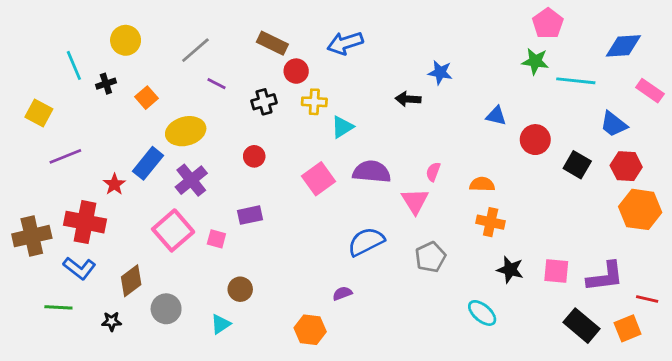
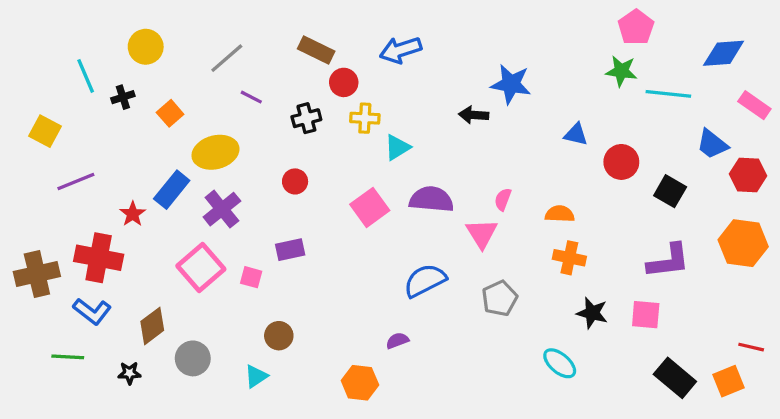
blue star: (440, 72) -> (511, 84), size x1.4
red hexagon: (626, 166) -> (748, 175), moved
purple L-shape: (605, 277) -> (668, 261), moved

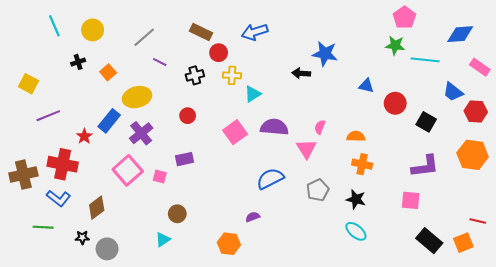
cyan line: (86, 76) -> (54, 26), moved
black star: (592, 313) -> (356, 199), moved
gray circle: (193, 358) -> (107, 249), moved

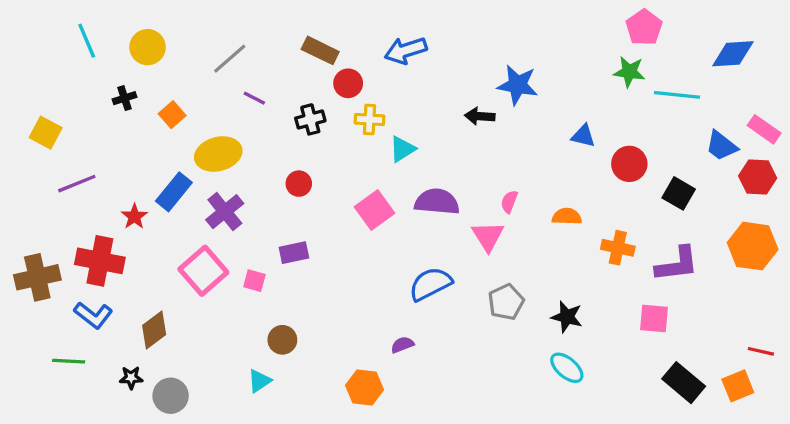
pink rectangle: (480, 67) -> (764, 129), moved
orange cross: (362, 164) -> (618, 248), moved

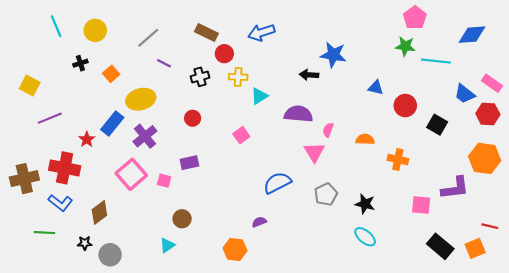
purple semicircle: (437, 202) -> (298, 114), moved
pink square: (374, 210) -> (241, 135), size x0.7
purple L-shape: (677, 264) -> (455, 188), moved

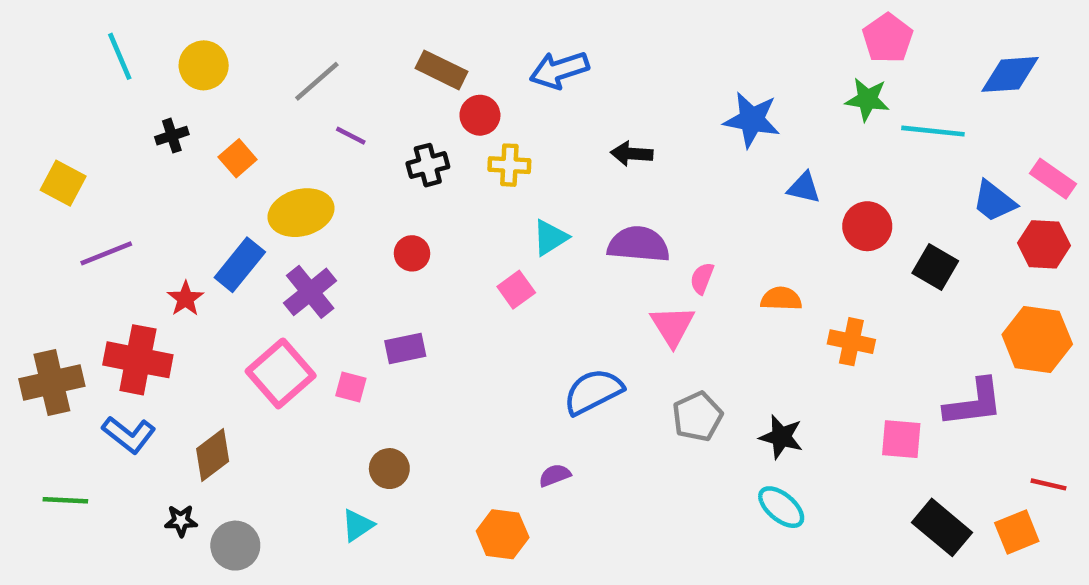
blue star: (333, 55) -> (752, 120), moved
black arrow: (309, 75) -> (632, 154), moved
cyan triangle: (259, 96) -> (550, 238), moved
green line: (44, 233) -> (65, 500), moved

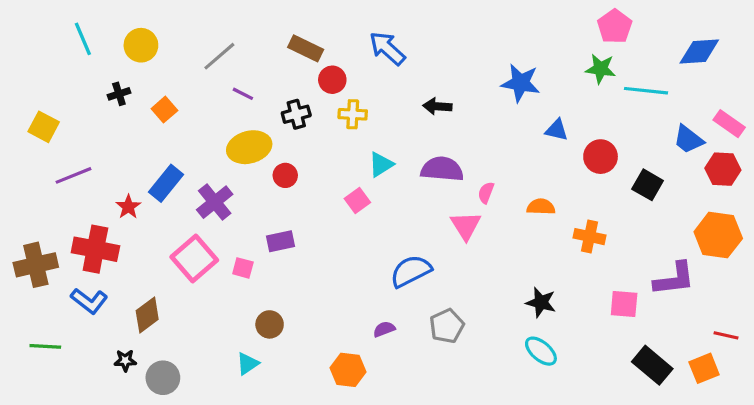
blue arrow: (559, 70) -> (387, 48), turned 60
yellow ellipse: (301, 213) -> (249, 147), moved
gray pentagon: (697, 416) -> (447, 326), moved

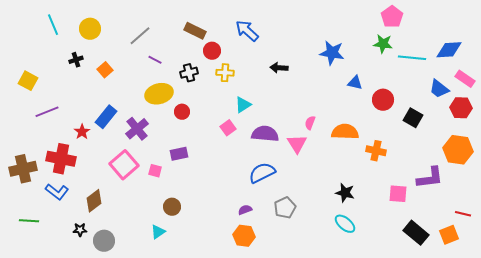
blue diamond: (699, 52) -> (449, 50), moved
purple semicircle: (442, 169) -> (265, 134), moved
orange semicircle: (541, 207) -> (345, 132), size x1.5
orange hexagon: (348, 370) -> (244, 236), moved

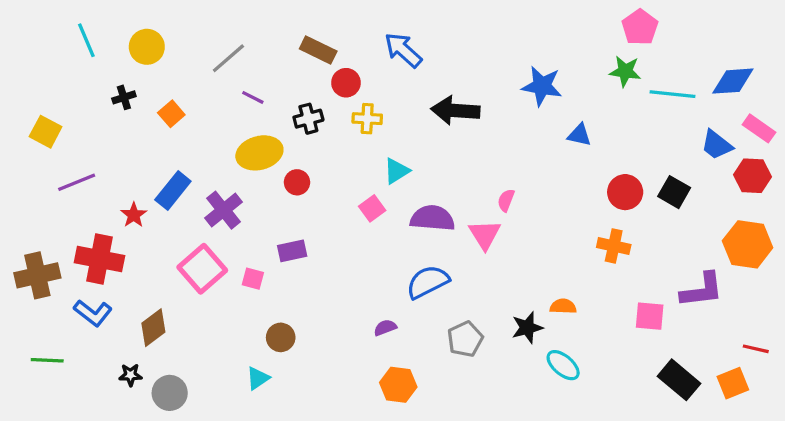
black arrow: (279, 68) -> (455, 110), size x1.6
red circle: (383, 100) -> (625, 192), moved
orange semicircle: (345, 132) -> (563, 306), moved, size x0.6
black star: (345, 193) -> (527, 328), moved, turned -30
purple semicircle: (245, 210) -> (385, 328), moved

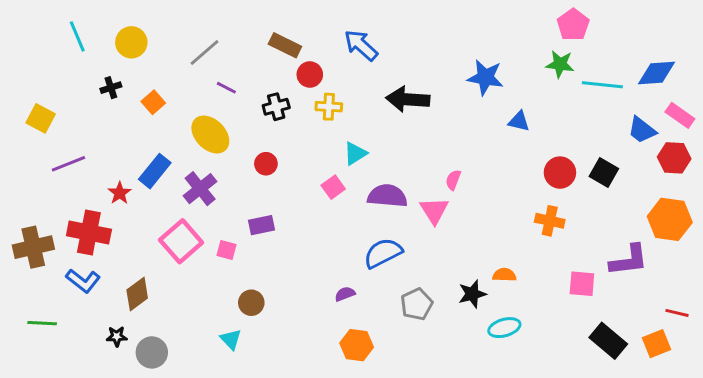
yellow ellipse: (259, 153) -> (210, 134), moved, turned 60
cyan ellipse: (563, 365) -> (504, 328), turned -56
cyan triangle: (258, 378) -> (231, 339), turned -40

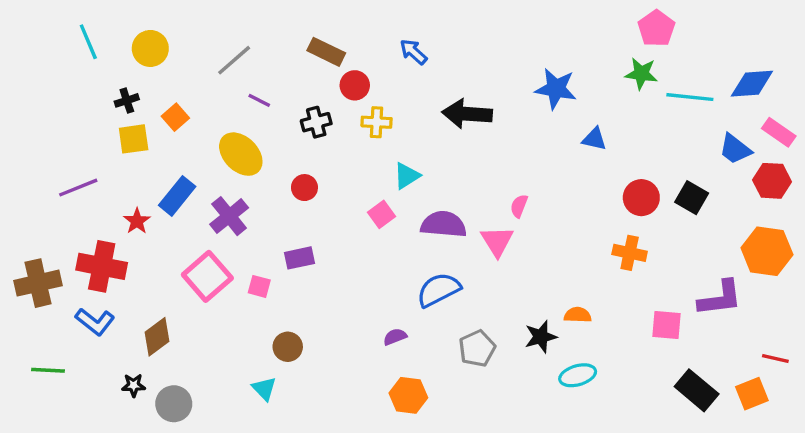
blue arrow: (361, 45) -> (413, 52), size x0.7
yellow square: (41, 118) -> (134, 139), moved, turned -36

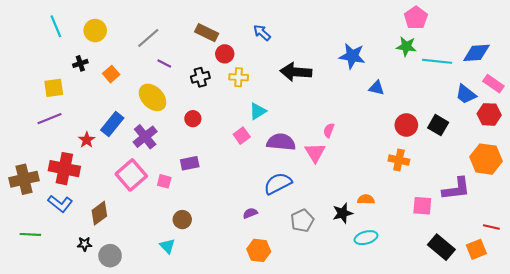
yellow square: (134, 139) -> (54, 88), moved

